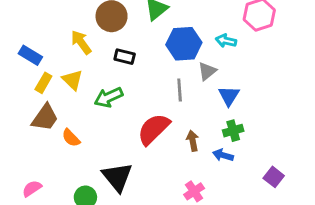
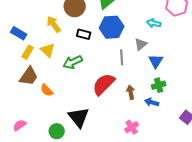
blue hexagon: (184, 44) -> (112, 27), moved

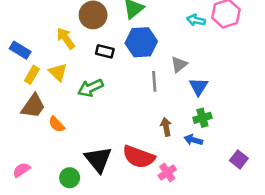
cyan arrow: (154, 23) -> (196, 20), moved
red semicircle: (104, 84) -> (139, 157), moved, turned -115

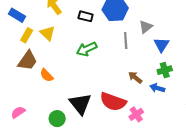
green arrow: (90, 88) -> (87, 49), moved
brown arrow: (166, 127) -> (135, 77), turned -40

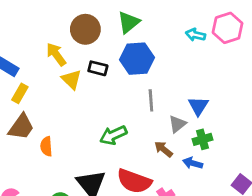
gray triangle: (146, 27) -> (177, 124), moved
yellow triangle: (48, 33) -> (71, 79), moved
green arrow: (87, 49) -> (113, 135), moved
orange semicircle: (47, 75) -> (46, 146), turned 40

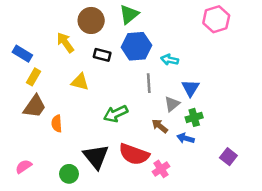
cyan arrow: (195, 35) -> (170, 60), moved
yellow triangle: (71, 79) -> (80, 82), moved, turned -30

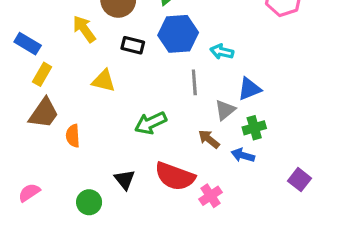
blue triangle: (190, 88) -> (249, 89), turned 36
black triangle: (96, 157) -> (125, 180), size x0.6

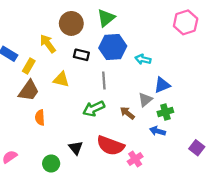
yellow rectangle: (42, 74) -> (29, 66), moved
gray line: (194, 82) -> (104, 81), moved
brown trapezoid: (44, 113) -> (29, 91), moved
brown arrow: (209, 139) -> (127, 113), moved

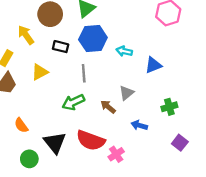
yellow triangle: (61, 79) -> (40, 72), turned -42
blue triangle: (162, 85) -> (153, 65), moved
green cross: (165, 112) -> (169, 107), moved
orange semicircle: (40, 118) -> (21, 125), moved, turned -32
black triangle: (76, 148) -> (55, 143), size x1.5

